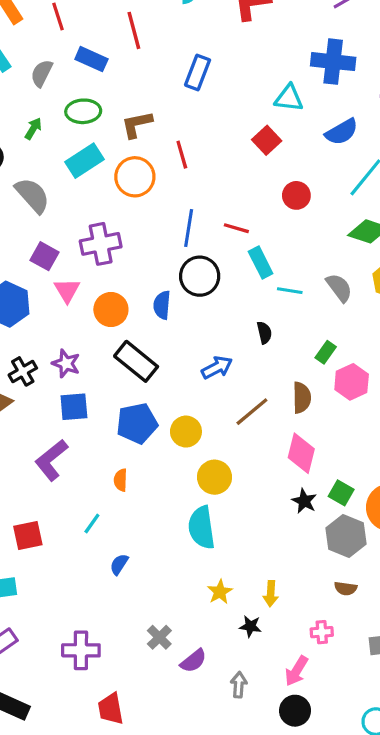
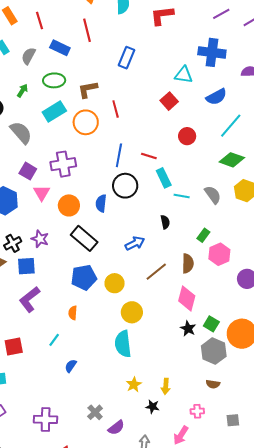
blue square: (74, 407) -> (26, 266), moved

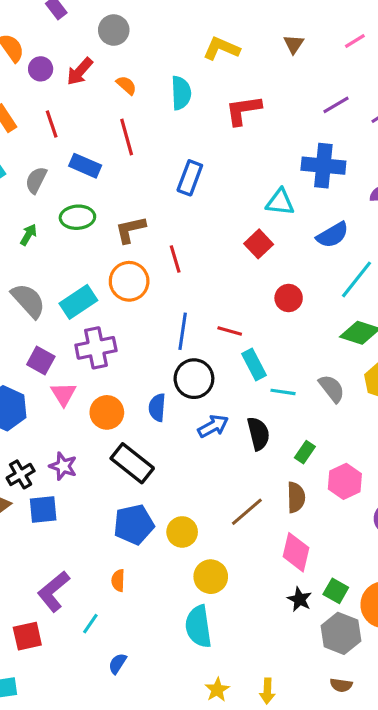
cyan rectangle: (54, 111) -> (78, 302), moved
black semicircle: (165, 222) -> (258, 434), size x1.5
green rectangle: (203, 235) -> (305, 452), moved
blue arrow: (135, 243) -> (213, 426), moved
purple L-shape: (29, 299) -> (54, 591), moved

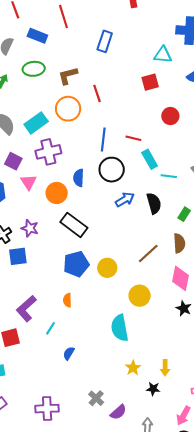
red square: (259, 244) -> (150, 82), turned 30
blue semicircle: (157, 407) -> (79, 178), moved
yellow circle: (211, 577) -> (140, 296), moved

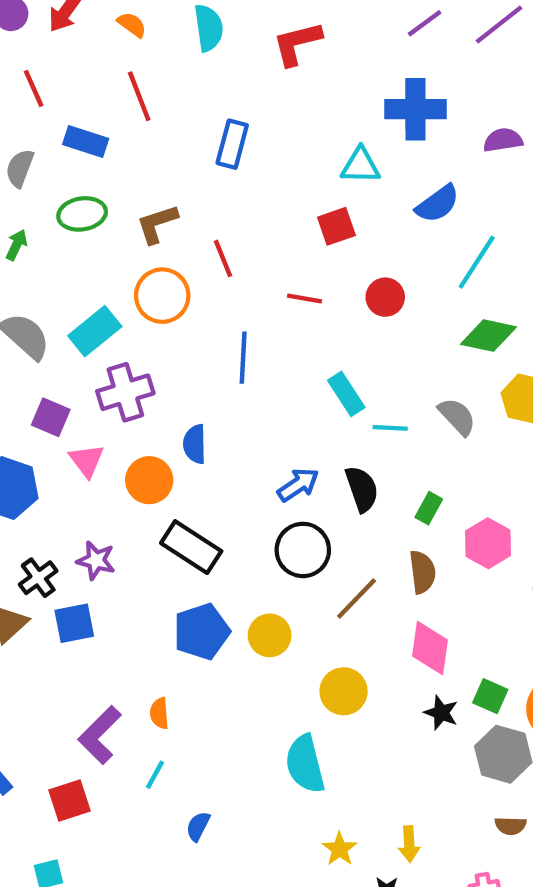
red line: (133, 138) -> (304, 299), moved
black circle: (112, 170) -> (303, 550), moved
orange semicircle: (67, 300) -> (159, 713), moved

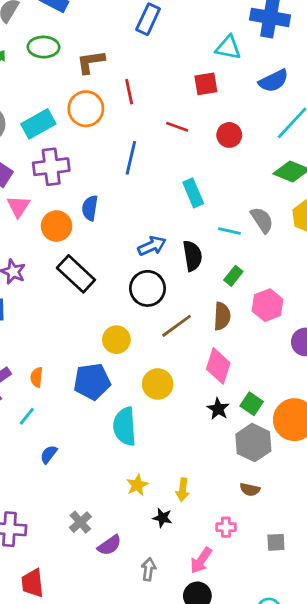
cyan line: (390, 428) -> (229, 231), moved
blue pentagon: (202, 632) -> (92, 382), moved

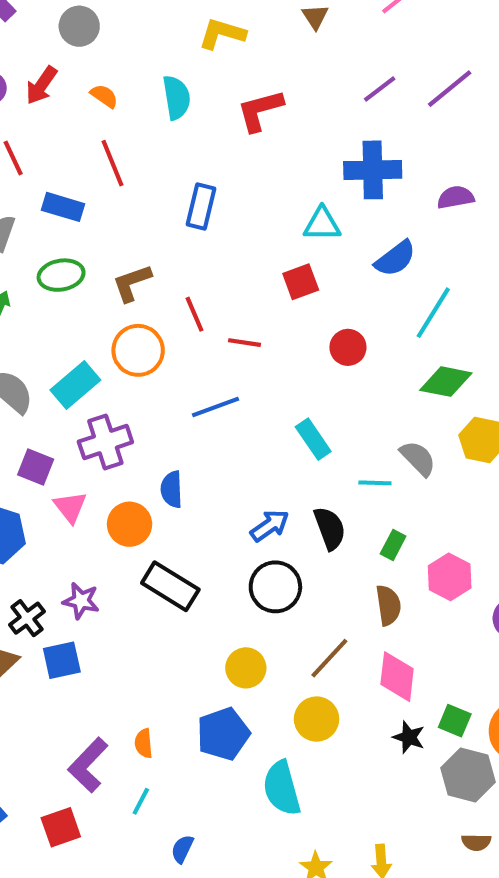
red line: (177, 127) -> (245, 343), moved
blue line: (131, 158) -> (215, 407), turned 68
brown line: (177, 326) -> (329, 658), moved

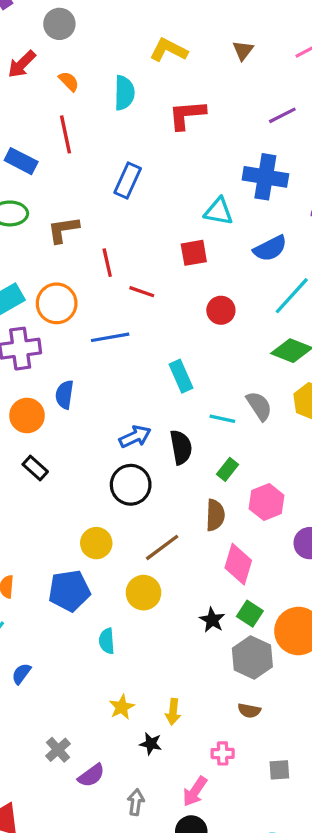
orange circle: (138, 350) -> (57, 303), moved
black rectangle: (170, 586) -> (35, 468), moved, size x0.6
pink diamond: (397, 677) -> (238, 564), moved
cyan semicircle: (282, 788) -> (107, 641), size x0.6

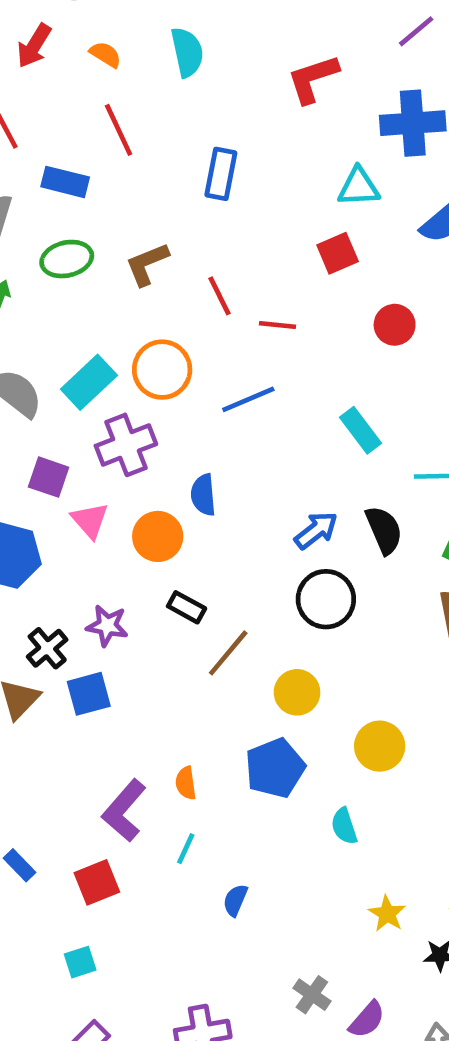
red L-shape: (187, 115) -> (313, 79), moved
brown line: (162, 547) -> (228, 653), moved

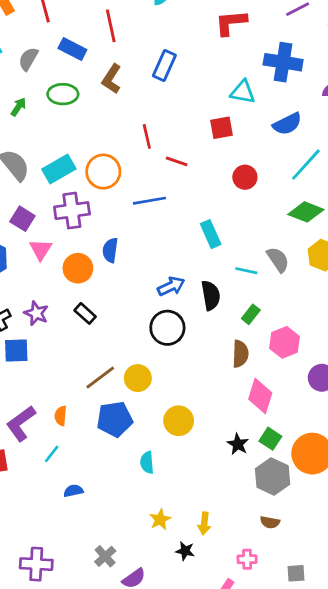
brown L-shape: (147, 264) -> (112, 79), moved, turned -48
brown line: (228, 653) -> (100, 378), moved
blue semicircle: (235, 900) -> (73, 491), turned 42

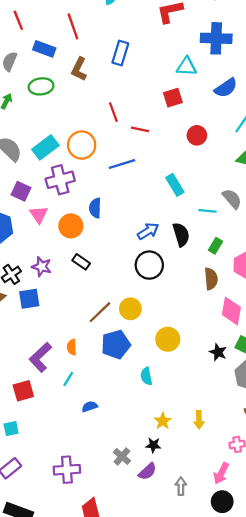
black star: (185, 551) -> (153, 445), moved

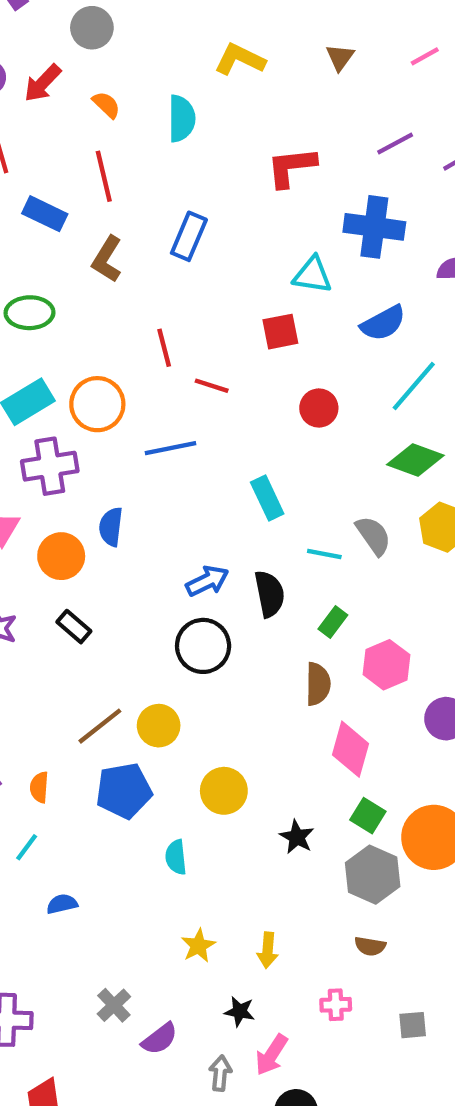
green ellipse: (41, 86) -> (30, 313), moved
black star: (218, 352) -> (297, 837), moved
black star: (153, 445) -> (240, 1011), moved
pink arrow: (221, 473) -> (272, 1055), moved

